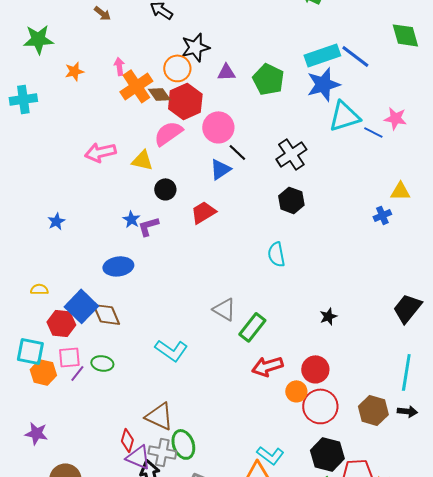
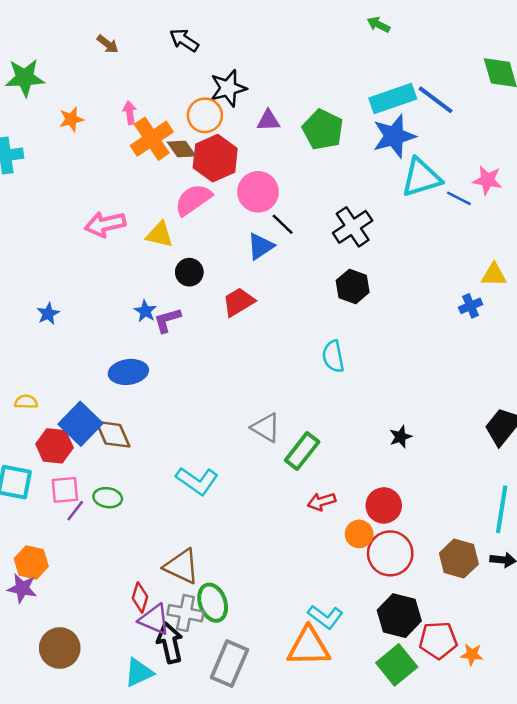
red arrow: (267, 366) -> (322, 502), size x0.7
orange hexagon: (43, 372) -> (31, 562), moved

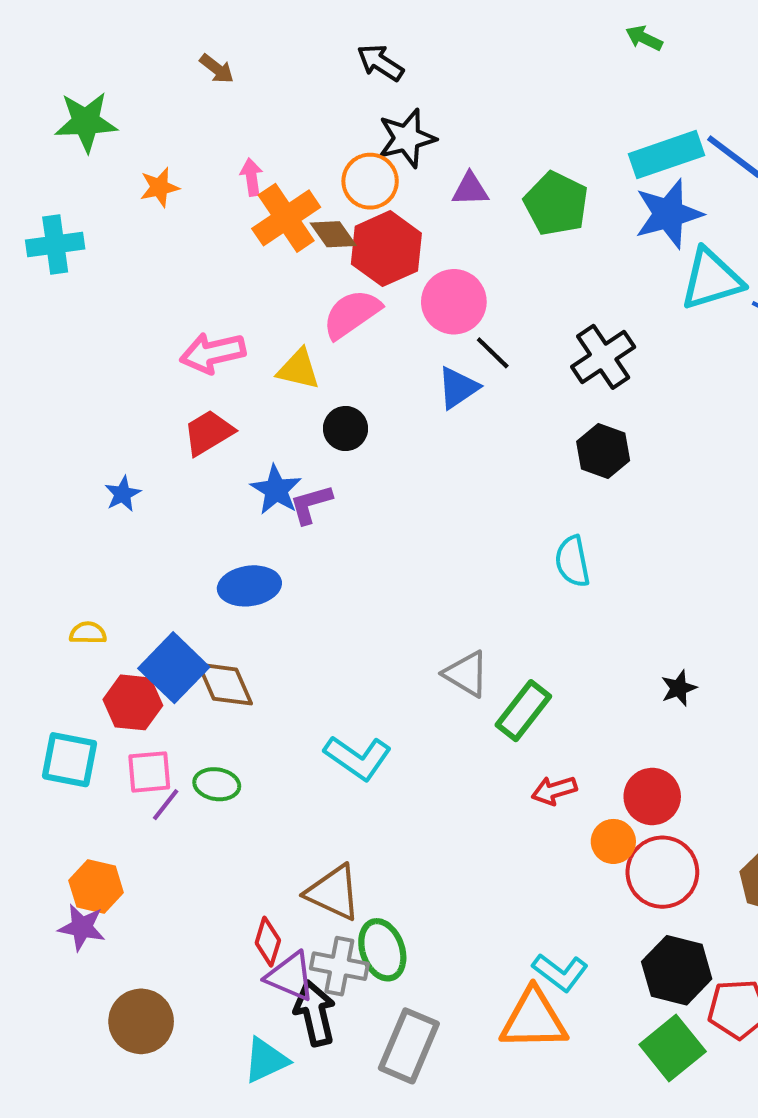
black arrow: (184, 40) -> (380, 63), moved
red trapezoid: (239, 302) -> (209, 433), moved
blue star: (145, 311) -> (276, 490), size x1.4

